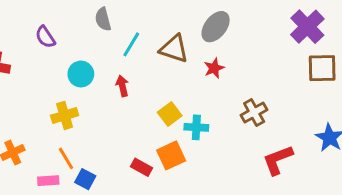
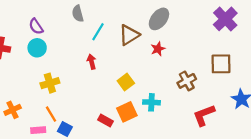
brown triangle: (174, 49) -> (129, 35), turned -50
brown square: (322, 68) -> (221, 64), moved
cyan circle: (81, 74) -> (37, 48), moved
cyan cross: (196, 127) -> (151, 102), moved

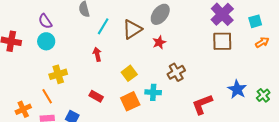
brown square: (221, 64) -> (222, 41), moved
brown cross: (187, 81) -> (176, 72), moved
orange cross: (13, 110) -> (23, 109), moved
orange line: (51, 114) -> (47, 96), moved
red rectangle: (106, 120) -> (96, 96), moved

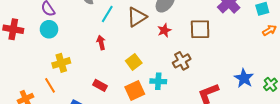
brown square: (222, 41) -> (200, 29), moved

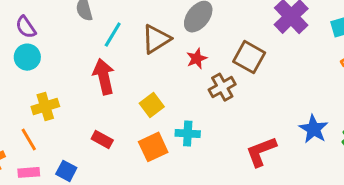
brown square: (200, 29) -> (249, 57), turned 30
red arrow: (101, 43) -> (104, 77), size x1.6
brown cross: (182, 61) -> (222, 87), moved

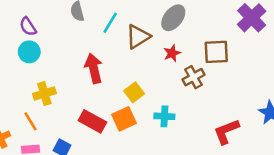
cyan line: (113, 35) -> (110, 23), moved
brown square: (249, 57) -> (216, 52), turned -32
red rectangle: (102, 139) -> (92, 121), size x1.5
orange square: (153, 147) -> (124, 119), moved

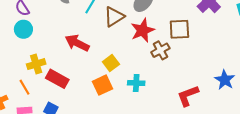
red star: (172, 53) -> (143, 30), size x1.6
red arrow: (94, 68) -> (77, 43), turned -50
red rectangle: (92, 121) -> (57, 79), moved

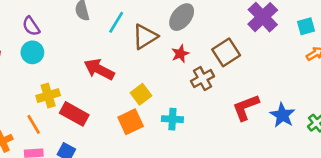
brown square: (179, 29) -> (226, 52), turned -30
red star: (143, 30) -> (180, 54), size x0.6
red L-shape: (188, 96) -> (246, 107), moved

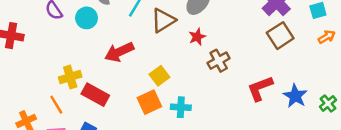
cyan circle: (32, 52) -> (87, 18), moved
brown square: (226, 52) -> (280, 36), moved
red arrow: (99, 69) -> (119, 52), turned -52
cyan cross: (172, 119) -> (181, 107), moved

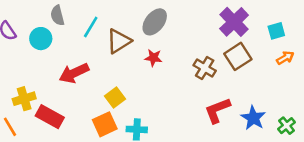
red star: (197, 37) -> (153, 58), turned 30
brown cross: (219, 61) -> (205, 68), moved, turned -30

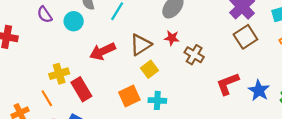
brown triangle: (119, 41) -> (141, 45), moved
brown cross: (205, 68) -> (194, 55), moved
yellow square: (115, 97) -> (149, 69), moved
red rectangle: (50, 117) -> (81, 89), turned 30

